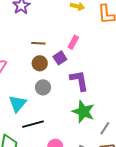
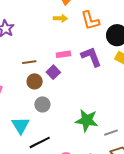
pink rectangle: (73, 42) -> (63, 54), turned 64
purple L-shape: (79, 80) -> (91, 57), moved
gray line: (105, 128) -> (111, 133), turned 48

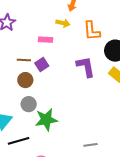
pink rectangle: (63, 54) -> (45, 40), moved
purple square: (53, 72) -> (42, 64), moved
green star: (87, 120) -> (46, 120), moved, turned -30

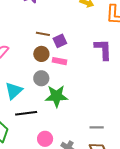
pink rectangle: (45, 40) -> (59, 61), moved

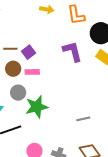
gray line: (97, 127) -> (83, 119), moved

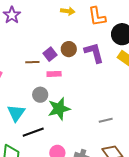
brown line: (10, 49) -> (32, 62), moved
brown circle: (13, 69) -> (69, 49), moved

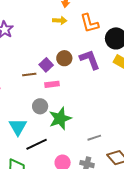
gray line: (106, 120) -> (94, 138), moved

